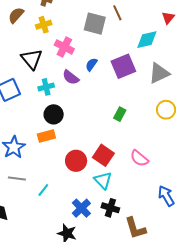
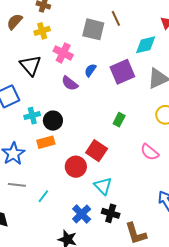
cyan cross: (46, 87) -> (32, 116), moved
red square: (103, 155) -> (97, 151), moved
pink semicircle: (139, 158) -> (150, 152), moved

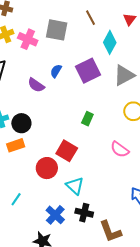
brown line: (116, 18) -> (91, 18), moved
cyan diamond: (146, 45) -> (110, 42), turned -45
pink cross: (63, 53) -> (28, 39), moved

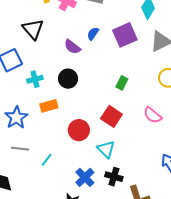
black circle: (21, 123) -> (68, 79), moved
red square: (67, 151) -> (111, 116), moved

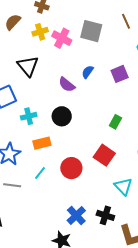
purple square: (125, 35) -> (120, 74), size x0.7
cyan triangle: (106, 149) -> (123, 186), moved
cyan line: (47, 160) -> (40, 173), moved

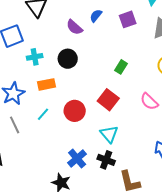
gray line: (12, 185) -> (15, 125), turned 54
cyan triangle: (123, 186) -> (109, 134), moved

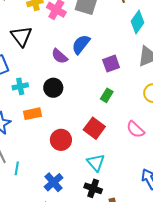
blue semicircle: (96, 16) -> (81, 44), size x1.5
purple square: (128, 19) -> (111, 64), moved
cyan line: (43, 114) -> (17, 168), moved, turned -32
blue cross: (77, 158) -> (54, 182), moved

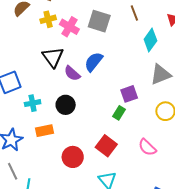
black triangle: (21, 36) -> (53, 57), moved
purple square: (111, 64) -> (129, 94), moved

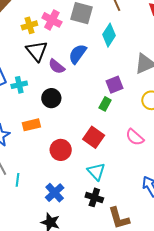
yellow cross: (48, 19) -> (29, 25), moved
cyan diamond: (150, 40) -> (109, 35), moved
cyan cross: (33, 103) -> (19, 85), moved

